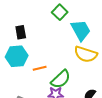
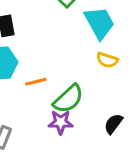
yellow semicircle: (86, 54) -> (107, 60), size x0.6

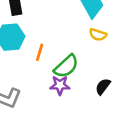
orange line: (36, 82) -> (40, 52), turned -60

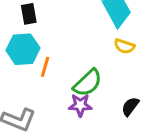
orange line: (40, 52) -> (45, 67), moved

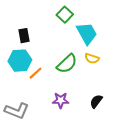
orange line: (45, 67) -> (36, 73), turned 32
green semicircle: (88, 83) -> (67, 64), moved

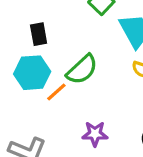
green semicircle: (67, 64) -> (82, 69), moved

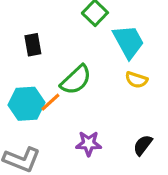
cyan hexagon: (32, 73) -> (26, 104), moved

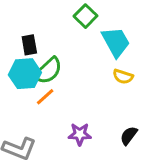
green semicircle: (76, 80) -> (48, 71), moved
cyan hexagon: (26, 104) -> (25, 74), moved

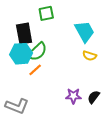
green square: (86, 16) -> (46, 13), moved, turned 35
black rectangle: (29, 45) -> (24, 34), size x1.5
purple star: (80, 134) -> (73, 96), moved

